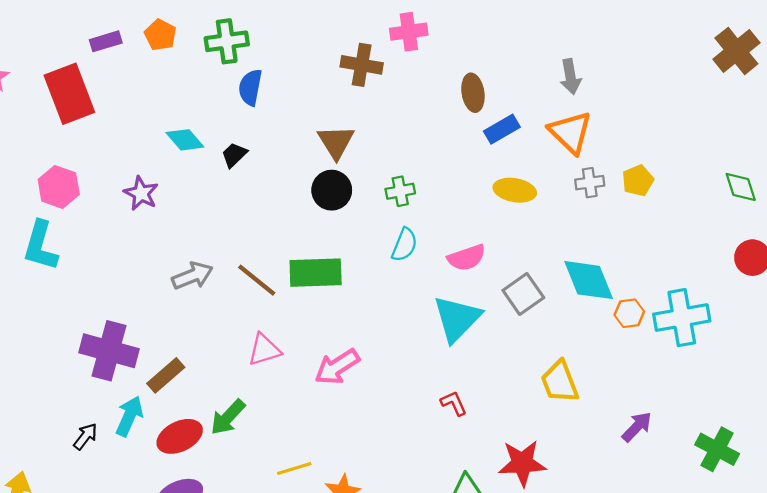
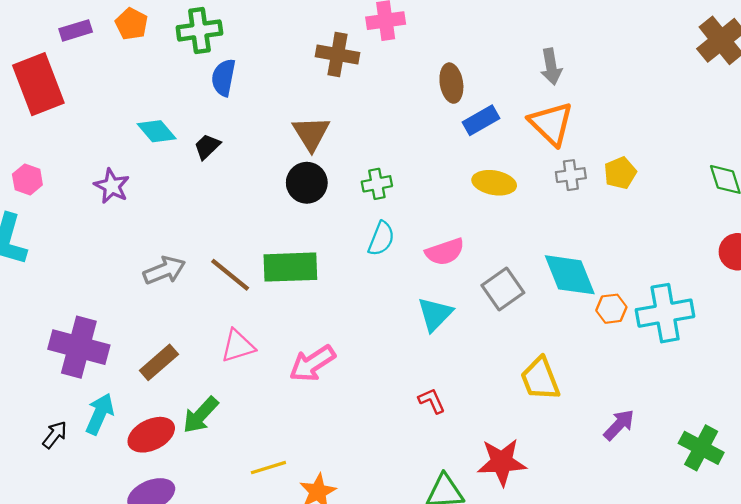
pink hexagon: (59, 187) -> (27, 179), size x0.7
cyan triangle: (457, 319) -> (435, 314), size x0.7
brown rectangle: (166, 375) -> (159, 362), moved

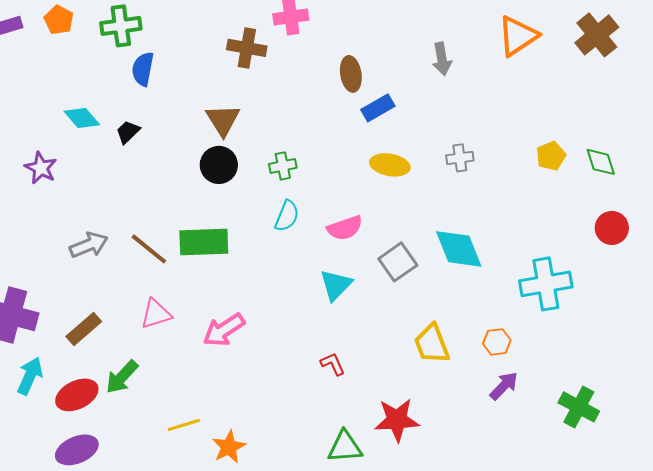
orange triangle: (551, 124) -> (518, 36), moved, turned 42
yellow pentagon: (620, 173) -> (551, 156), moved
orange hexagon: (611, 309) -> (497, 342), moved

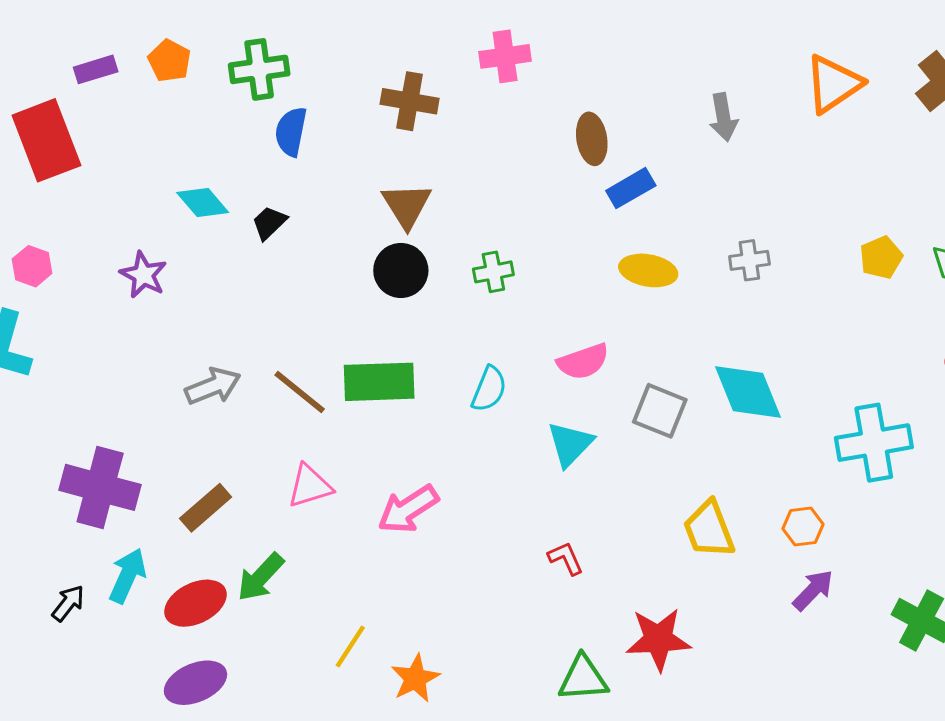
brown cross: (247, 48) -> (410, 101), moved
cyan semicircle: (287, 216) -> (489, 389), moved
gray square: (398, 262) -> (660, 411), turned -33
yellow line: (184, 425) -> (350, 647), turned -40

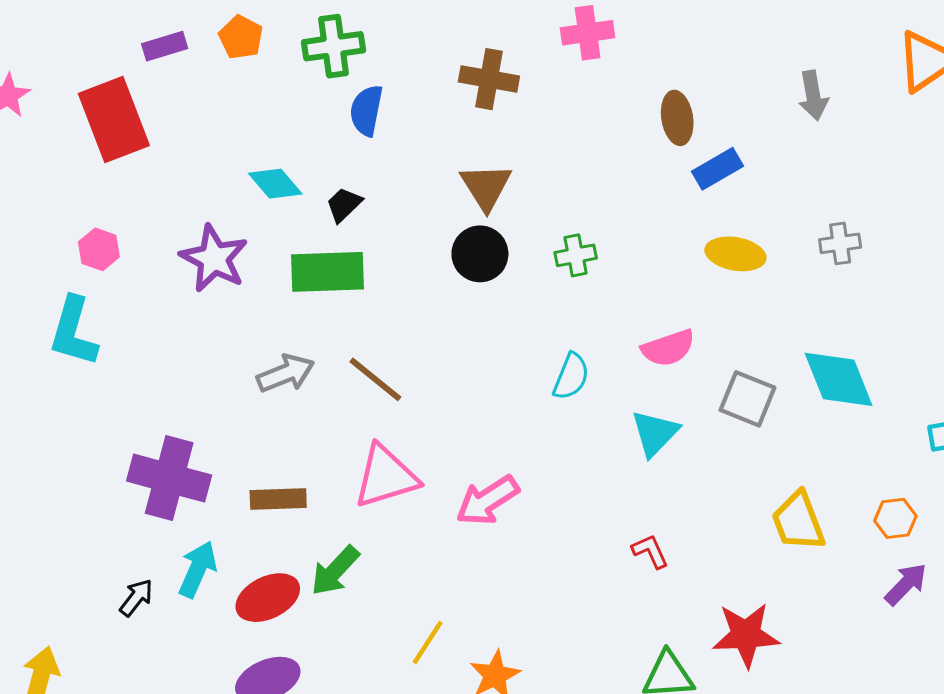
purple star: (143, 275) -> (214, 258), size x1.4
green rectangle: (379, 382) -> (328, 272), moved
pink triangle: (310, 486) -> (386, 477), size x1.4
brown rectangle: (206, 508) -> (278, 499), turned 39

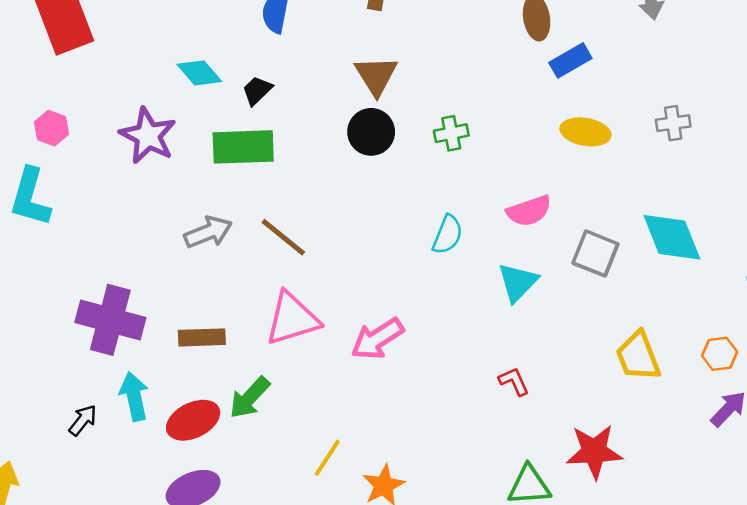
cyan arrow: (198, 569) -> (134, 396), turned -36

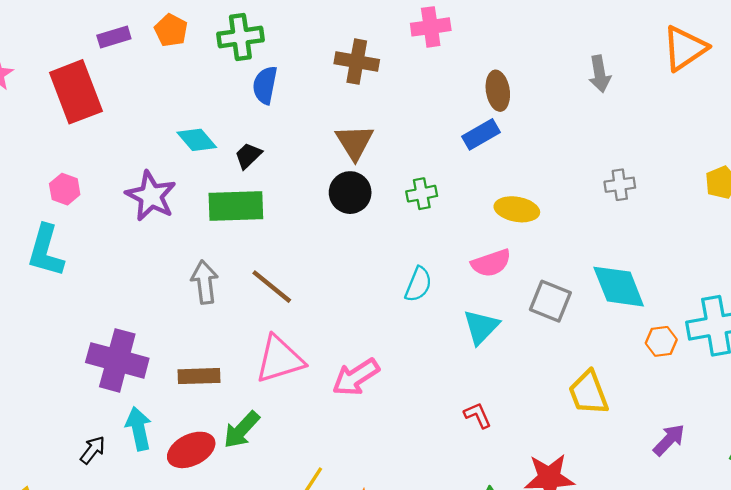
blue rectangle: (570, 60) -> (481, 134), moved
yellow ellipse: (585, 132) -> (517, 209), moved
gray arrow: (208, 232) -> (205, 282), turned -75
orange hexagon: (720, 354) -> (661, 341), moved

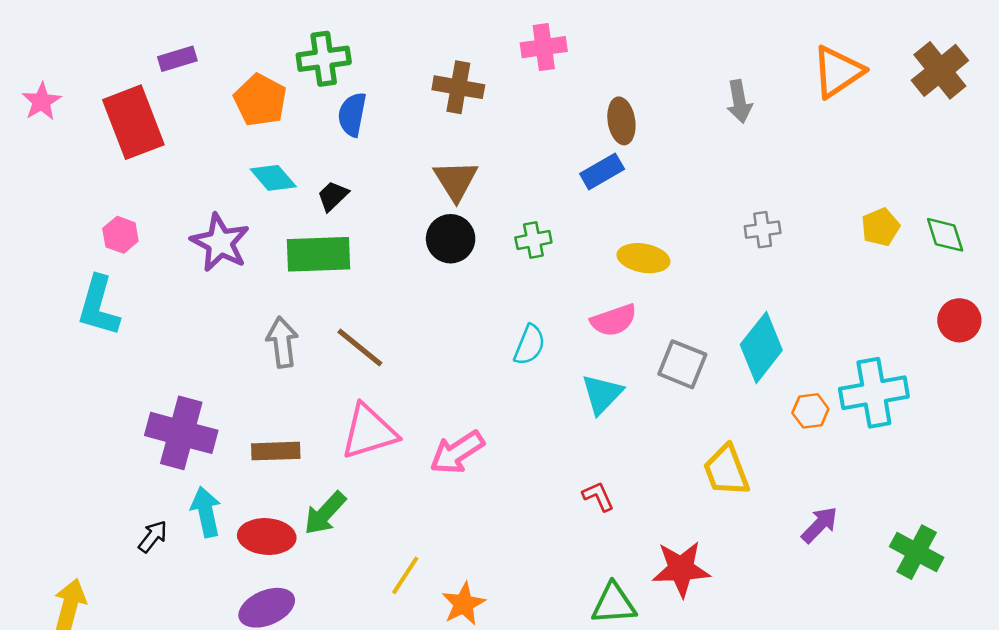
orange pentagon: (171, 30) -> (260, 100), moved, size x1.4
cyan diamond: (619, 287) -> (761, 347), turned 60
red ellipse: (191, 450) -> (267, 536), turned 30

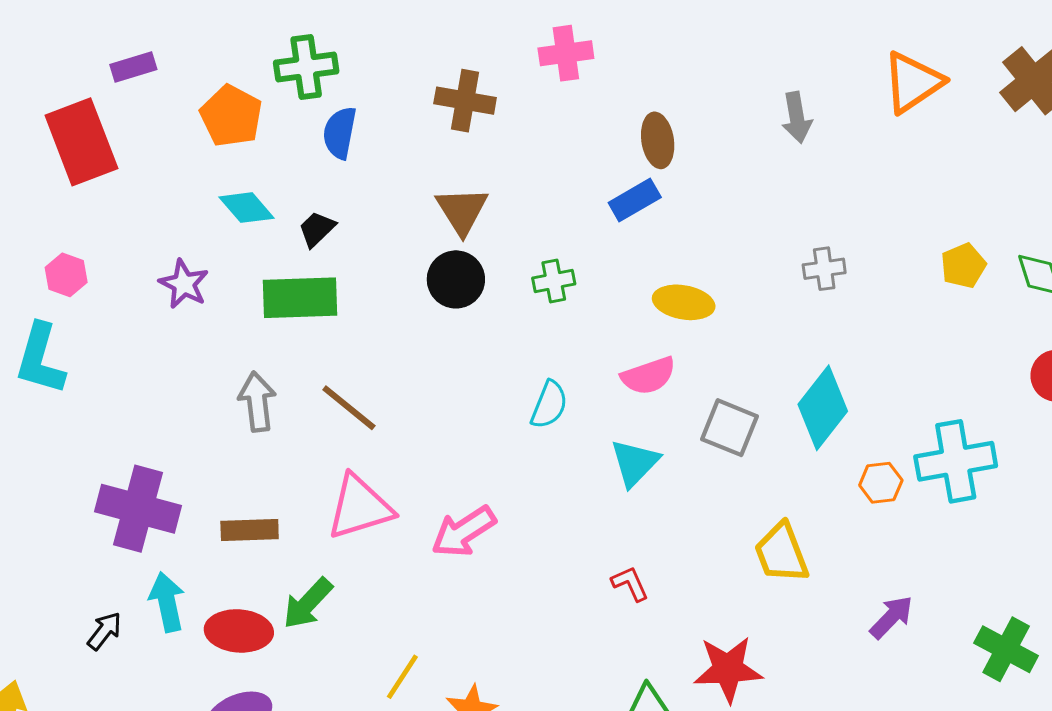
purple star: (220, 243) -> (184, 284), size x0.7

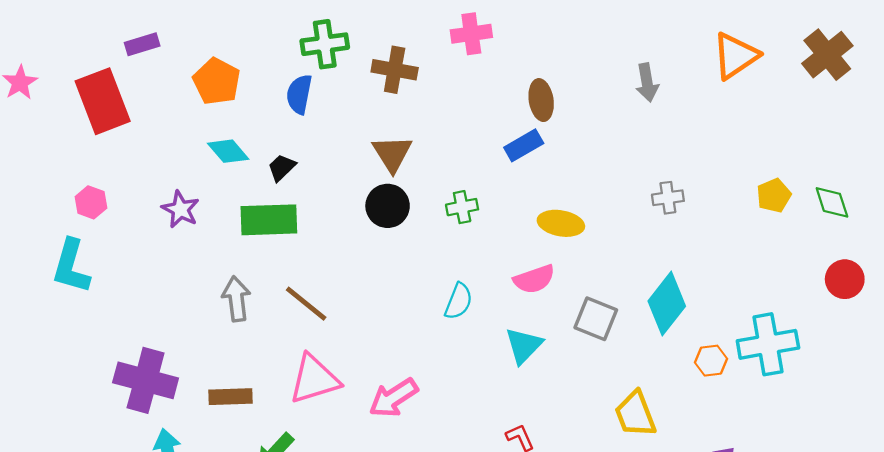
green cross: (306, 67) -> (325, 44), moved

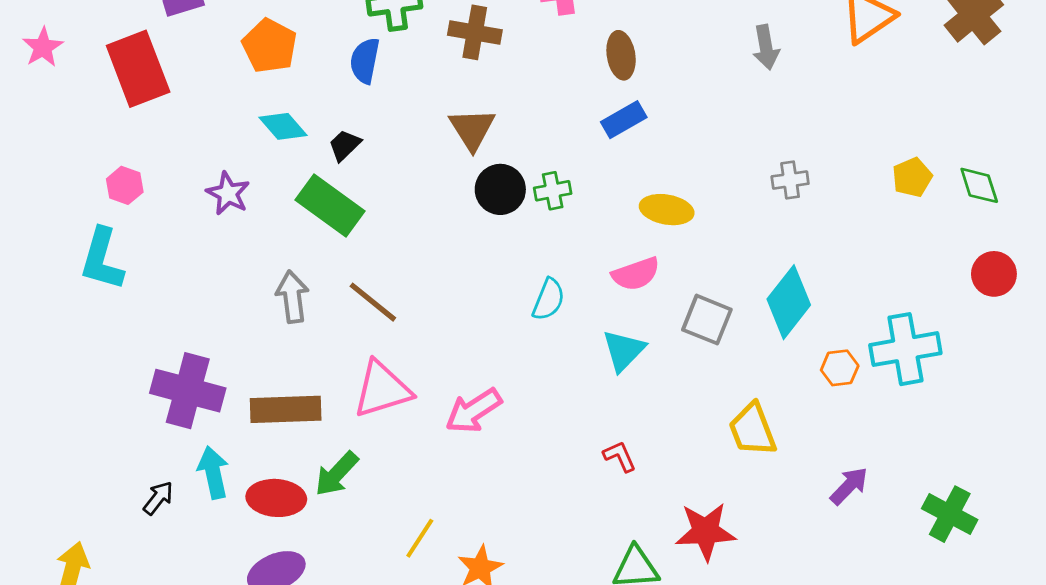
brown ellipse: (541, 100) -> (621, 55), moved
black circle: (388, 206) -> (500, 189), moved
green rectangle: (269, 220) -> (330, 206), turned 38
brown rectangle: (231, 397) -> (286, 409), size x1.4

